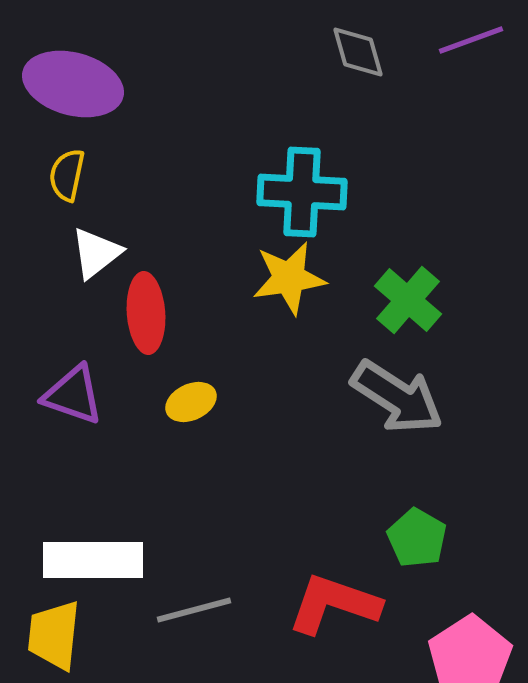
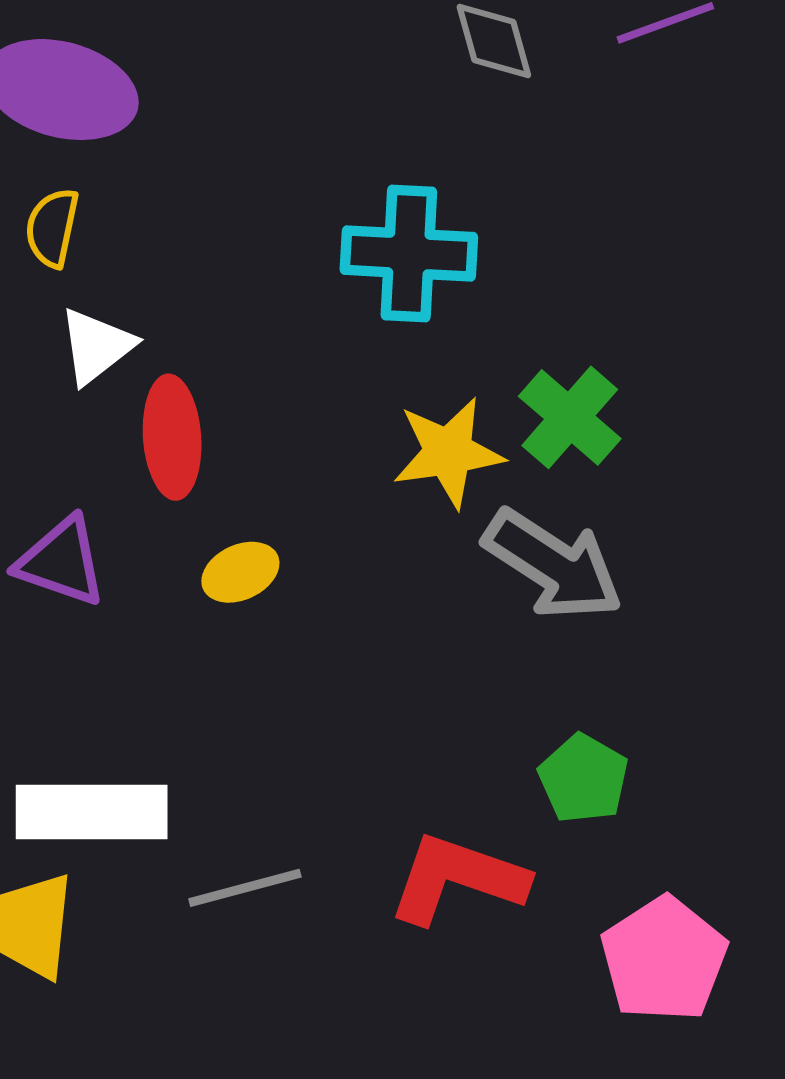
yellow star: (289, 278) -> (448, 452), moved

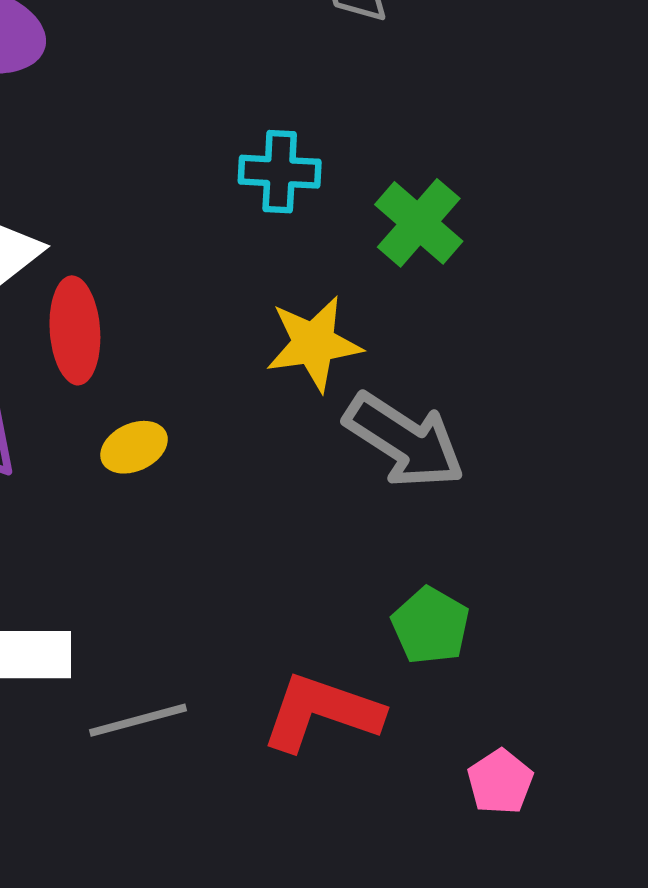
cyan cross: (409, 253) -> (280, 172), size x0.7
green cross: (570, 417) -> (419, 223), moved
pink pentagon: (664, 959) -> (500, 782), size x0.6

